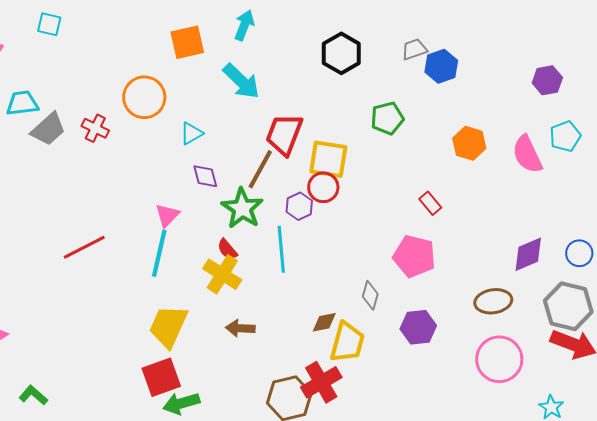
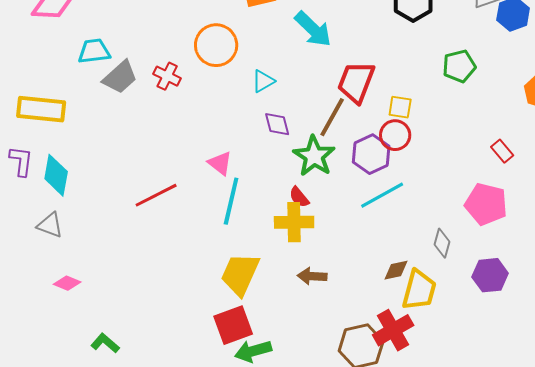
yellow square: (328, 159) -> (400, 107), size x0.6
purple hexagon: (299, 206) -> (371, 154), size x1.4
pink triangle: (167, 215) -> (220, 163), moved, turned -36
cyan line: (281, 249) -> (382, 195), moved, turned 66
yellow cross: (222, 274) -> (294, 222), turned -33

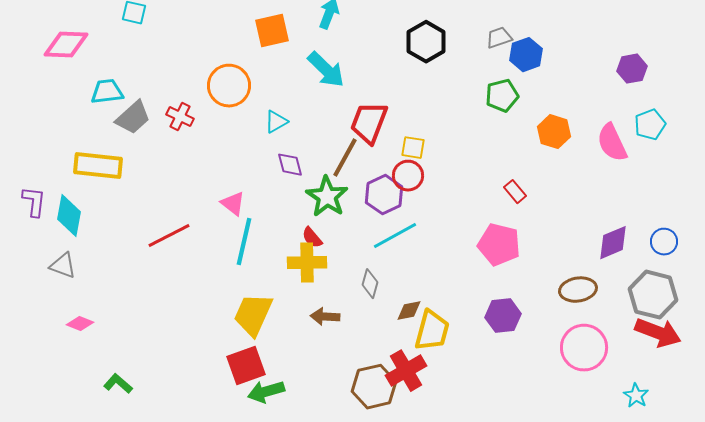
green pentagon: (459, 66) -> (502, 96), moved
yellow rectangle: (41, 109) -> (98, 166), moved
gray diamond: (442, 243) -> (370, 284), moved

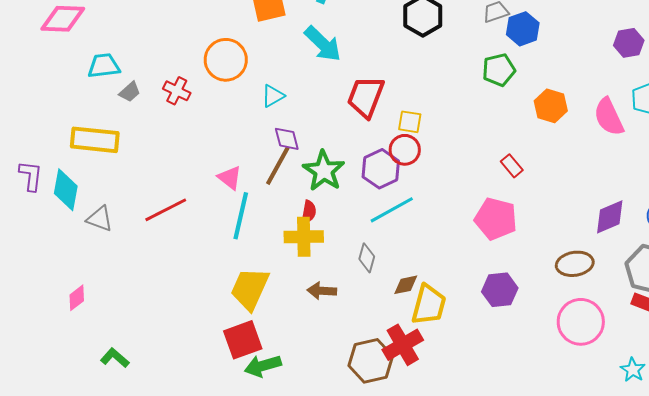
gray trapezoid: (133, 118) -> (130, 92), size x0.6
brown line: (345, 158) -> (278, 166), moved
red semicircle: (312, 238) -> (309, 212), turned -130
gray triangle: (63, 266) -> (100, 219), moved
pink diamond: (80, 324) -> (77, 298), turned -60

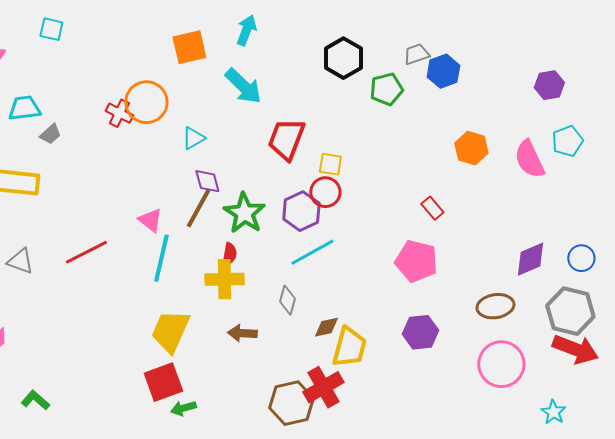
green pentagon: (499, 70) -> (386, 89), moved
red cross: (177, 91) -> (119, 113), moved
green arrow: (263, 366) -> (183, 408), size x0.7

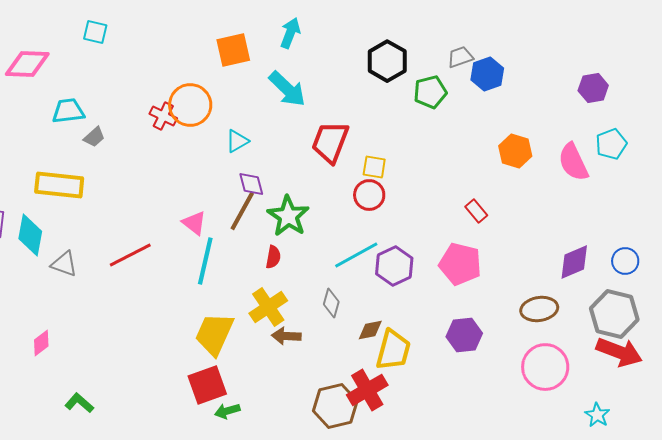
purple hexagon: (301, 211) -> (394, 266), moved
yellow cross: (224, 279) -> (268, 307), moved, turned -33

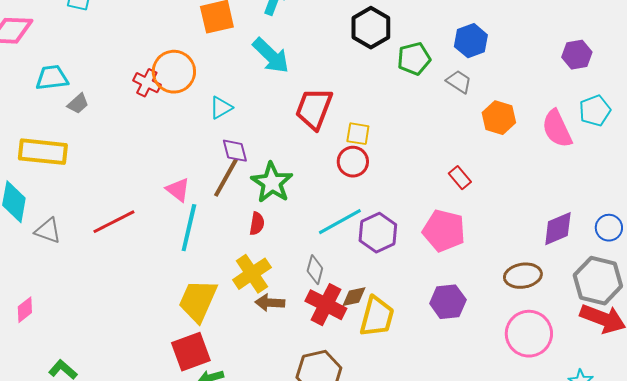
gray trapezoid: (460, 57) -> (459, 82), moved, turned 52
red cross: (367, 390) -> (326, 305), moved, turned -33

